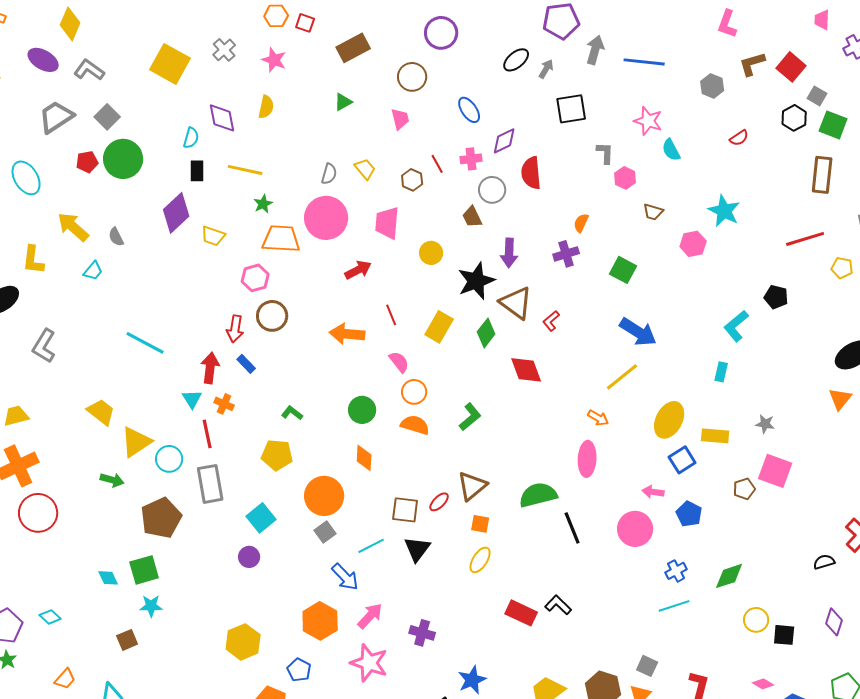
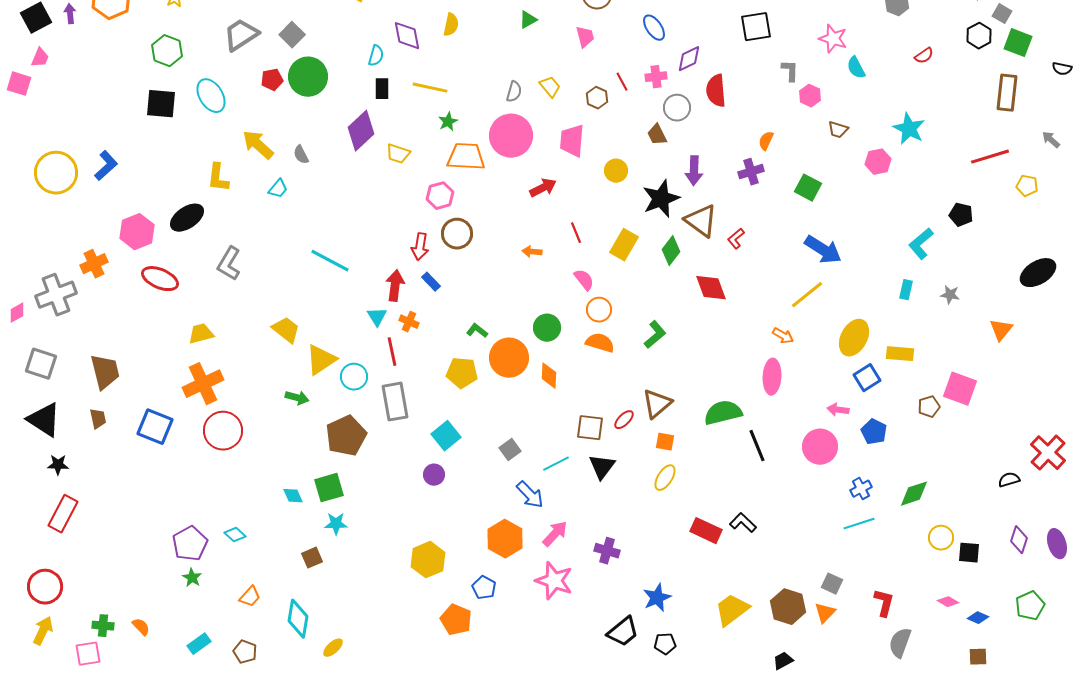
orange arrow: (347, 334) -> (532, 252), size x0.6
orange triangle: (840, 399) -> (1001, 330), moved
gray star: (765, 424) -> (950, 295), moved
orange circle: (324, 496) -> (509, 358), moved

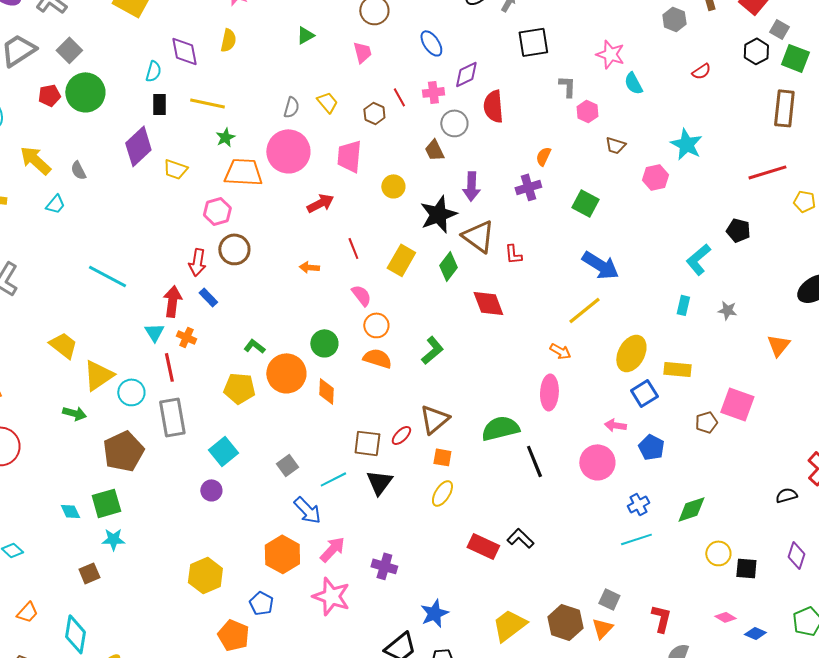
red L-shape: (736, 239) -> (513, 254), turned -55

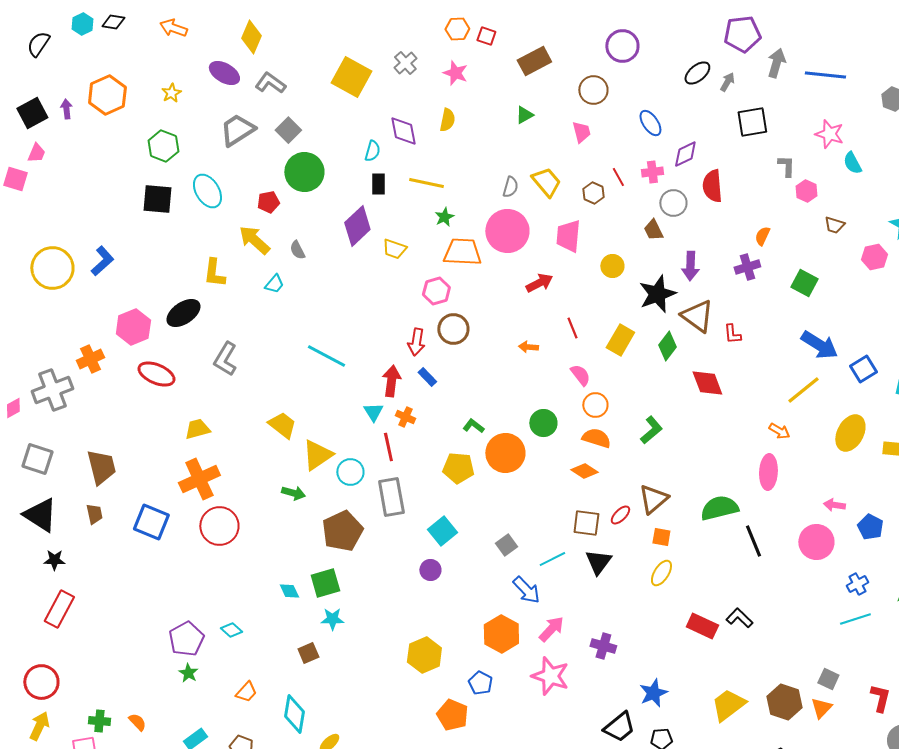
red pentagon: (49, 95) -> (268, 202), moved
yellow trapezoid: (327, 102) -> (546, 182), size x1.4
orange diamond: (326, 391) -> (584, 471), moved, turned -60
blue square: (644, 393) -> (863, 369), moved

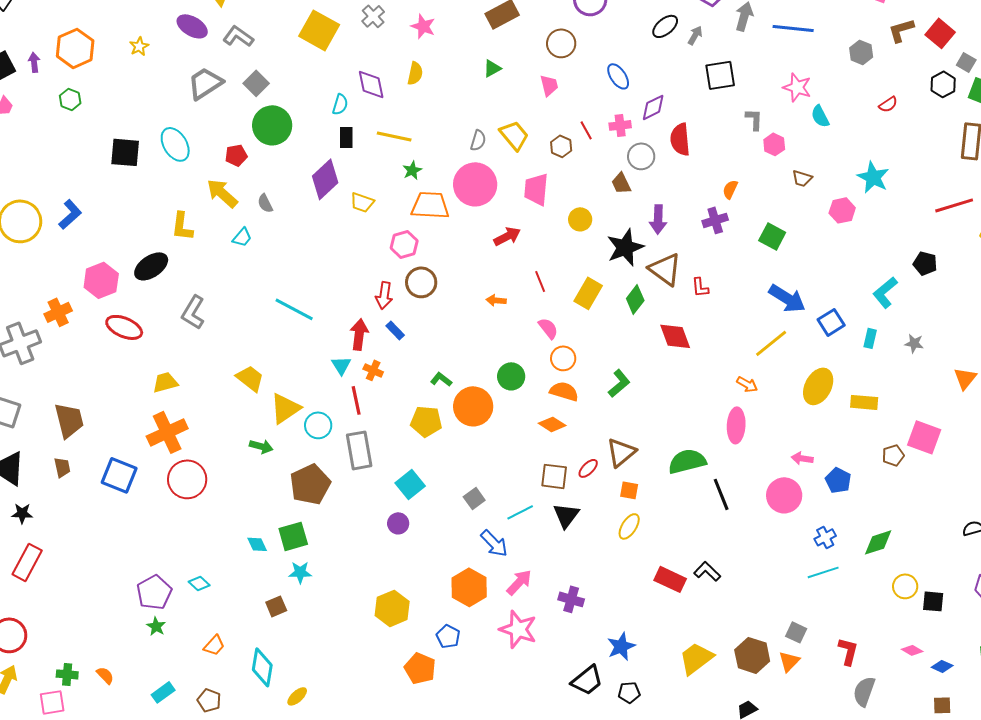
green hexagon: (163, 146) -> (70, 99), moved, size x0.7

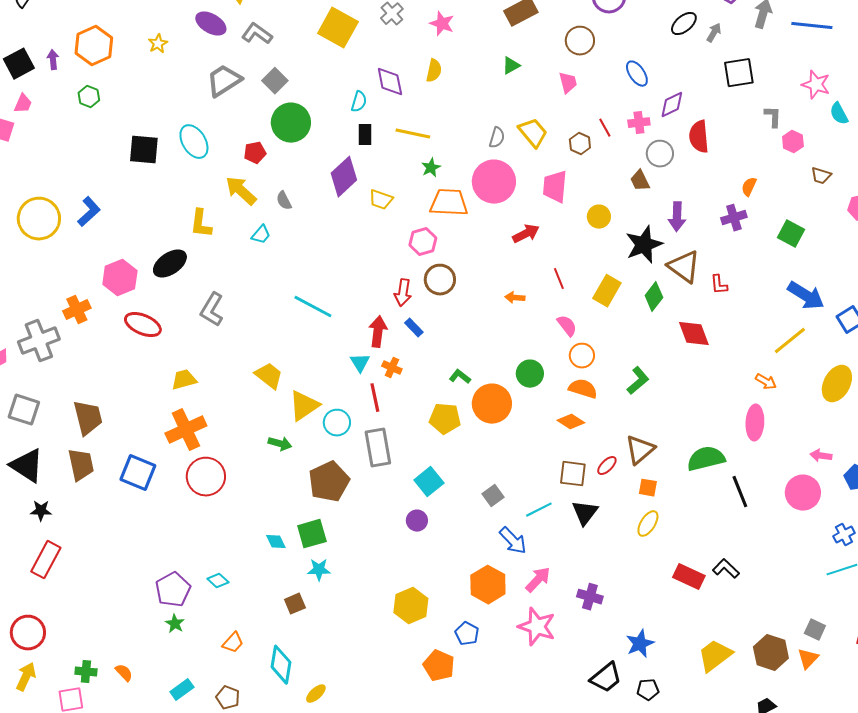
brown trapezoid: (62, 467) -> (81, 465), size x1.6

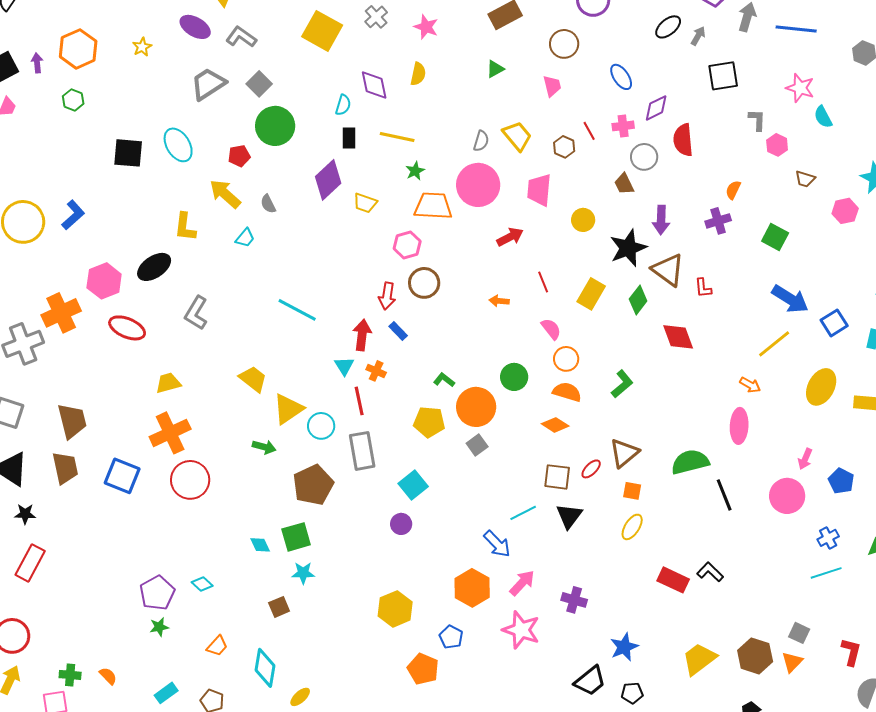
orange cross: (77, 310) -> (61, 313), size x1.4
pink arrow: (821, 456) -> (805, 459), turned -75
gray square: (493, 496) -> (477, 445), moved
green star: (175, 624) -> (159, 627), turned 30

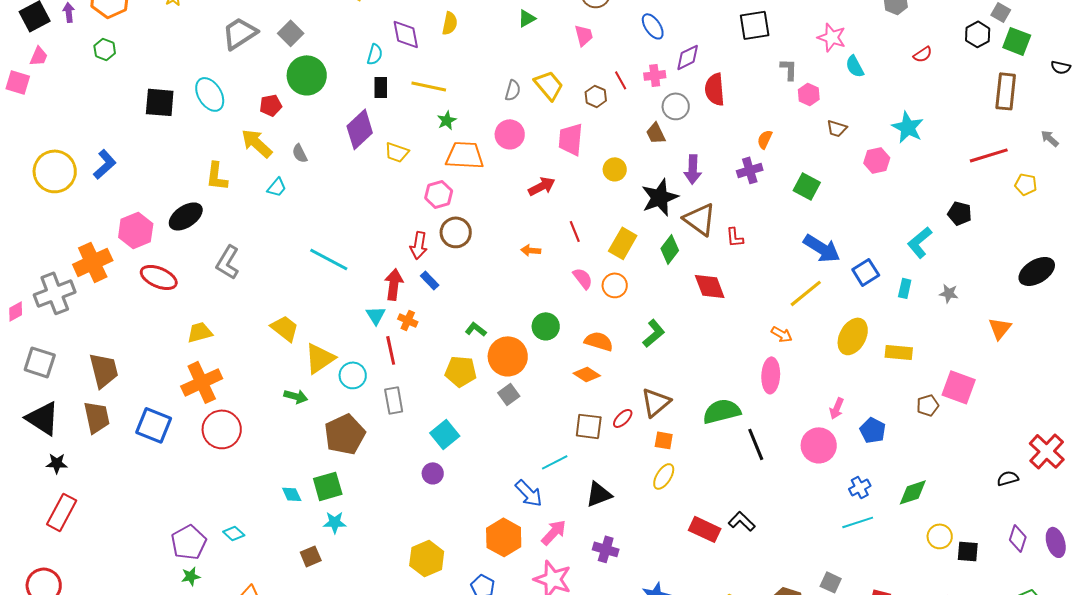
pink circle: (478, 185) -> (510, 134), size x0.7
orange circle: (566, 359) -> (615, 285), moved
gray rectangle: (362, 451) -> (394, 400), size x0.7
black triangle: (569, 516) -> (599, 494), moved, turned 32

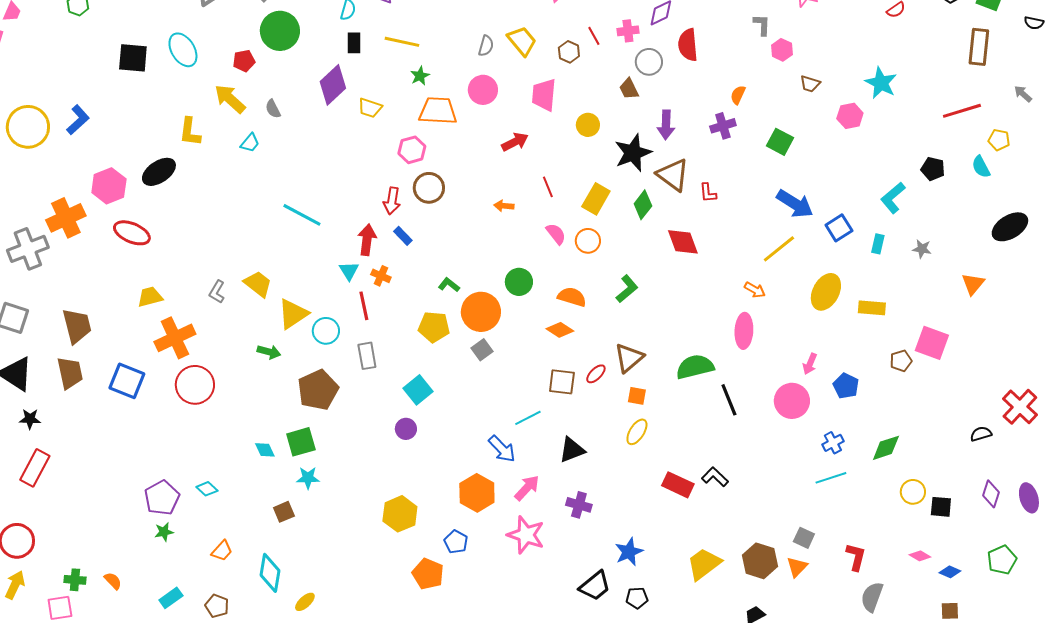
cyan semicircle: (855, 66) -> (981, 167), moved
gray L-shape: (228, 262) -> (217, 292), moved, size x0.7
yellow trapezoid: (200, 332) -> (150, 297), moved

